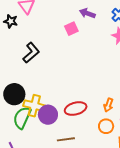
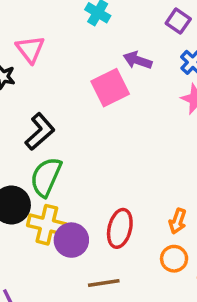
pink square: (71, 29) -> (110, 88), size x1.5
red ellipse: (76, 109) -> (120, 228), turned -60
green semicircle: (22, 118) -> (46, 177), moved

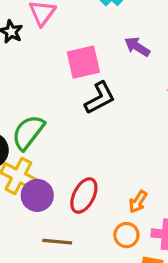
pink square: (110, 88) -> (83, 62), moved
black L-shape: (40, 131) -> (100, 98), moved

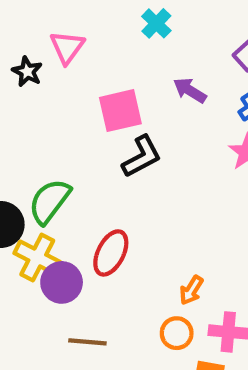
red ellipse: (84, 196) -> (111, 253), moved

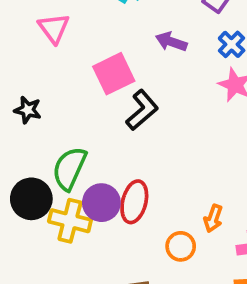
black star: (27, 72) -> (28, 110), moved
purple circle: (62, 282) -> (101, 203), moved
orange circle: (177, 333) -> (181, 246), moved

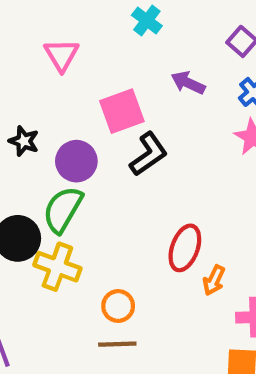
red ellipse: (134, 202) -> (185, 248), moved
purple circle: (101, 203) -> (76, 161), moved
orange circle: (181, 246) -> (118, 306), moved

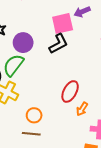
purple arrow: (188, 83) -> (82, 12), turned -56
pink square: (122, 111) -> (63, 23), moved

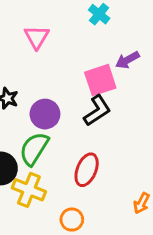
red ellipse: (70, 91) -> (87, 170), moved

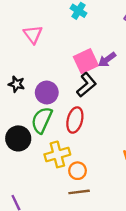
purple arrow: (127, 60) -> (107, 60), moved
red ellipse: (87, 170) -> (75, 120), moved
yellow cross: (29, 190) -> (57, 154), moved, turned -30

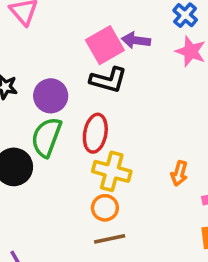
purple arrow: (107, 60) -> (136, 40), turned 48
black L-shape: (86, 85) -> (108, 80), turned 60
yellow cross: (57, 154) -> (112, 171), moved, turned 35

